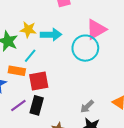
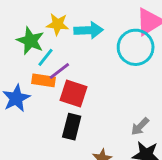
cyan line: (30, 56) -> (45, 57), moved
red square: (39, 81) -> (74, 93), turned 30
purple line: (18, 105) -> (59, 71), moved

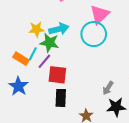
green star: (30, 41) -> (49, 43), moved
orange rectangle: (44, 80) -> (21, 59), moved, turned 35

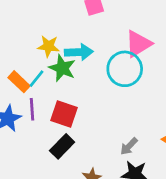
purple line: (44, 61) -> (32, 109), moved, turned -56
black rectangle: (61, 98) -> (62, 146), turned 30

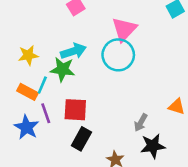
yellow star: (48, 46) -> (28, 55), moved

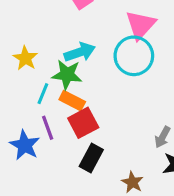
yellow star: (28, 55) -> (25, 58), turned -30
orange rectangle: (27, 92) -> (72, 101), moved
red square: (75, 110) -> (83, 123), turned -30

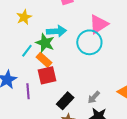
yellow star: (25, 58) -> (24, 17), moved
purple line: (48, 128) -> (28, 91), moved
black rectangle: (91, 158) -> (65, 101), moved

